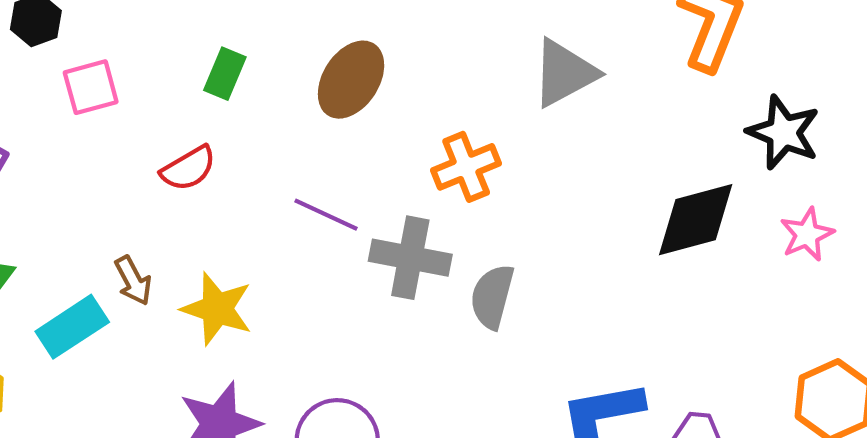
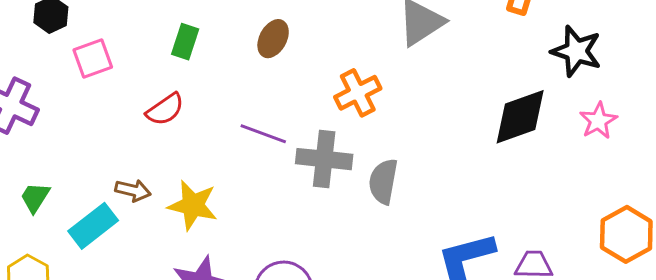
brown ellipse: (351, 80) -> (273, 39), size x0.7
brown arrow: (133, 281) -> (133, 190), turned -44

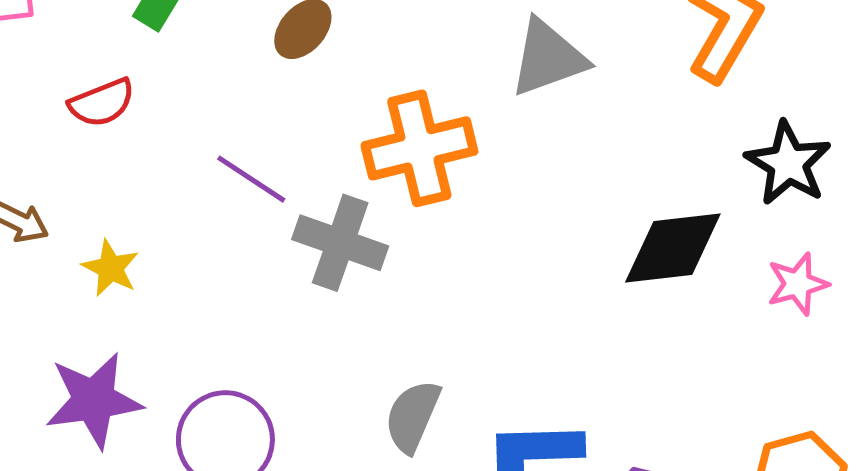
orange cross: (358, 93) -> (419, 148), size x1.4
gray semicircle: (383, 181) -> (412, 416), moved
yellow star: (193, 205) -> (111, 268), size x0.7

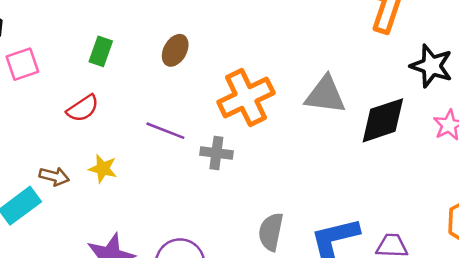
gray triangle: (548, 58) -> (325, 95), moved, turned 39
gray cross: (340, 243) -> (216, 153), size x0.7
yellow star: (111, 268) -> (103, 169), moved

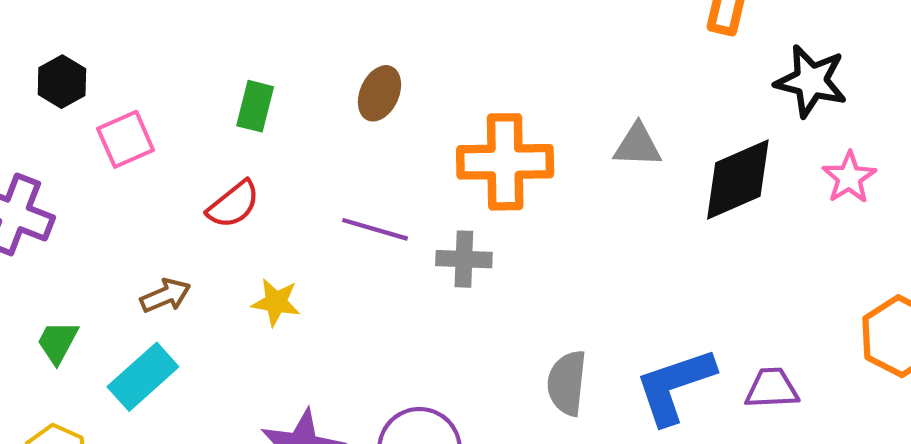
gray triangle: (325, 95) -> (638, 145), size x0.7
orange cross: (246, 98) -> (505, 162), turned 30
brown arrow: (54, 176) -> (165, 296), moved, turned -32

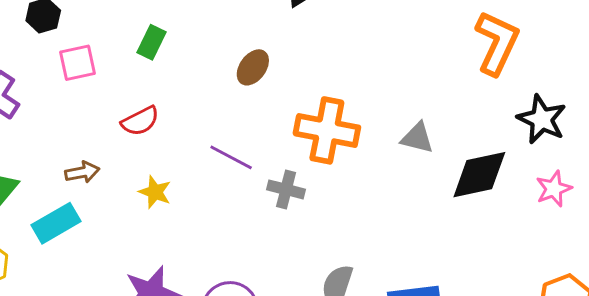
green rectangle: (255, 106) -> (152, 42), moved

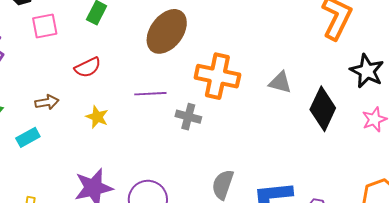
brown ellipse: (253, 67) -> (167, 31), size x1.8
purple line: (231, 157) -> (150, 94), turned -32
black diamond: (479, 175) -> (323, 109), turned -54
cyan rectangle: (56, 223) -> (28, 137), size x0.7

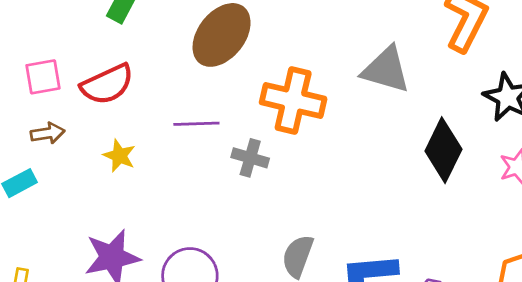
pink square: (45, 26) -> (43, 77), moved
red semicircle: (88, 67) -> (107, 84), size x1.4
gray triangle: (280, 82) -> (386, 70), moved, size x1.5

